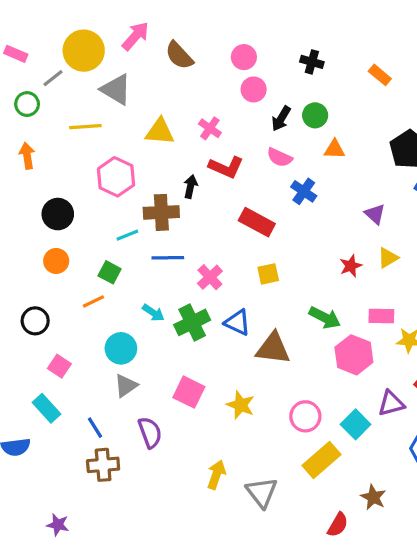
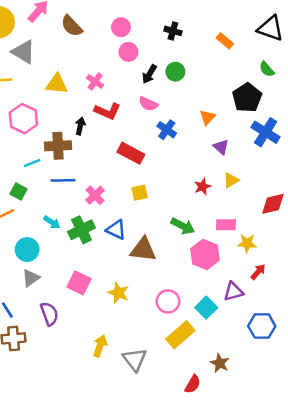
orange triangle: (335, 149) -> (207, 117), moved, turned -49

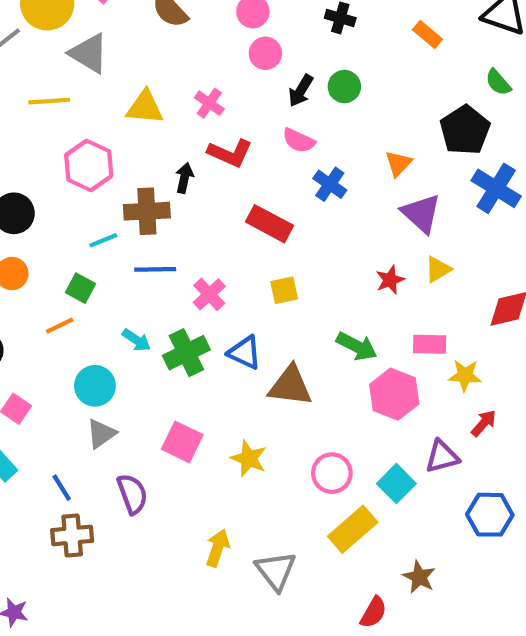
purple triangle: (221, 147) -> (421, 213), size x1.5

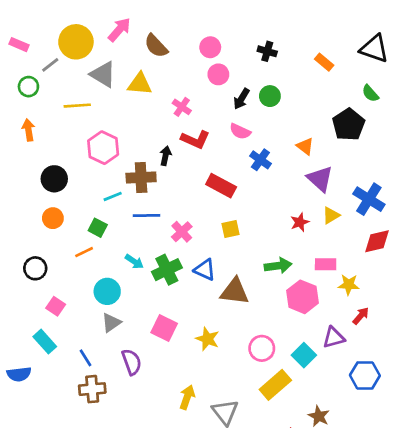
yellow triangle: (145, 107) -> (140, 84), moved
orange triangle: (398, 163) -> (305, 146), turned -36
blue cross: (496, 188) -> (369, 199), moved
green arrow: (357, 346) -> (278, 266), turned -35

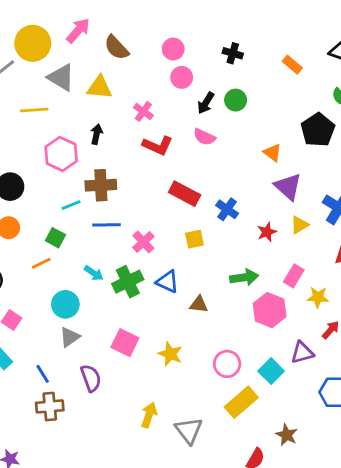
black arrow: (165, 156) -> (97, 134), moved
blue cross: (260, 160) -> (227, 209), moved
pink rectangle: (326, 264) -> (294, 276), turned -60
brown triangle: (235, 291) -> (199, 304), size x0.6

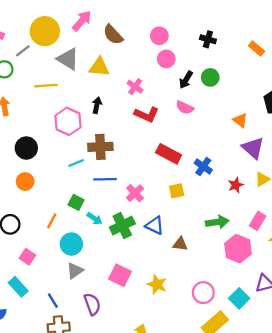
green square: (55, 238) -> (76, 202), moved
orange line: (41, 263) -> (52, 221), moved, turned -35

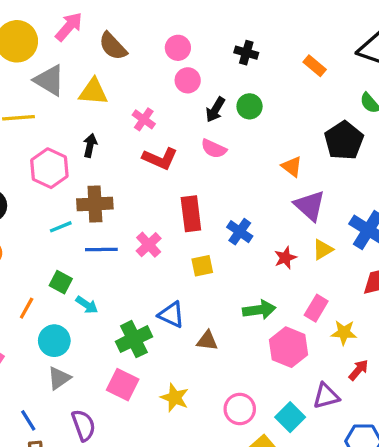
red rectangle: (169, 154) -> (191, 214), turned 55
pink cross: (135, 193) -> (149, 245), moved
green cross: (122, 226) -> (134, 339), moved

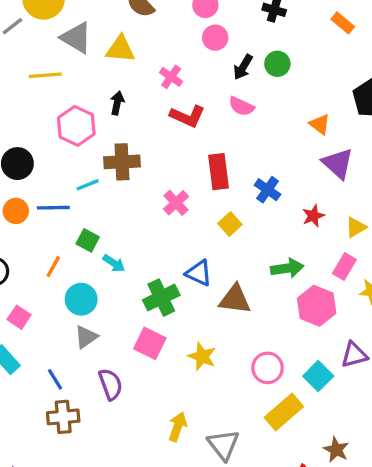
blue line: (101, 250) -> (53, 208), moved
yellow triangle: (323, 250) -> (356, 227), moved
yellow square: (202, 266) -> (230, 224), turned -30
brown triangle: (207, 341) -> (235, 299), size x1.5

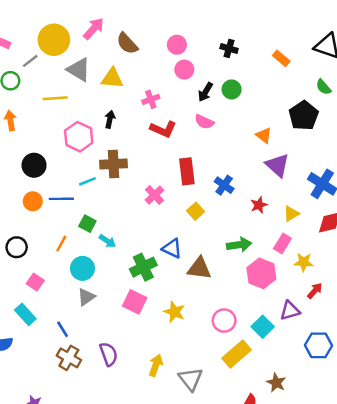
pink cross: (171, 77) -> (151, 99), turned 35
purple semicircle: (111, 384) -> (109, 354), moved
brown cross: (63, 417) -> (69, 358), turned 35

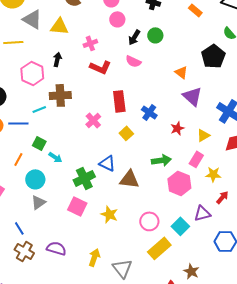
purple semicircle: (109, 354) -> (56, 248), turned -54

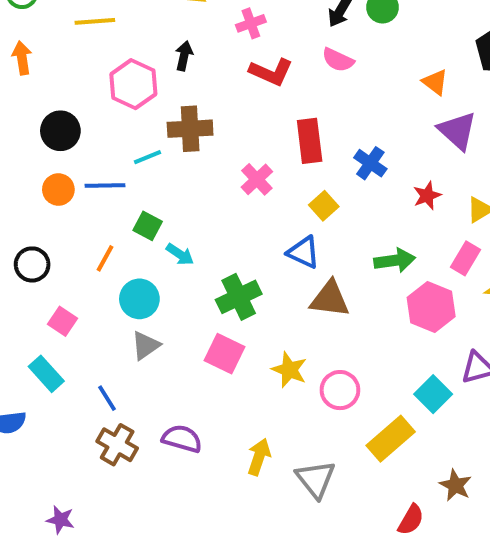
blue triangle: (107, 163) -> (303, 252), moved
pink circle: (149, 221) -> (340, 390), moved

